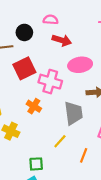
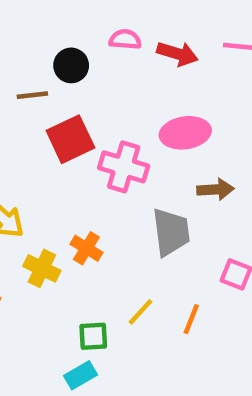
red arrow: (62, 40) -> (177, 54), moved
orange cross: (34, 106) -> (86, 248), moved
yellow line: (60, 141) -> (141, 312), moved

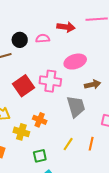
pink semicircle: (125, 40) -> (43, 38), moved
red square: (70, 139) -> (24, 86), moved
green square: (93, 336) -> (40, 156), moved

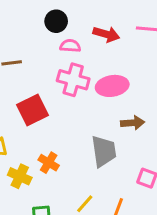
black circle: (20, 40) -> (56, 21), moved
pink cross: (50, 81) -> (73, 80), moved

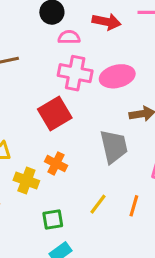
red square: (33, 110) -> (55, 114), moved

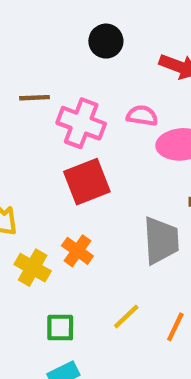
pink semicircle: (69, 37) -> (142, 116), moved
pink cross: (75, 73) -> (81, 123), moved

